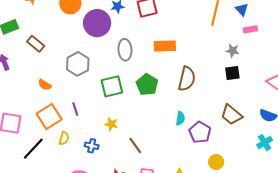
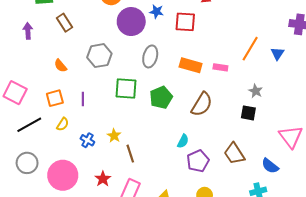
pink rectangle: (250, 29) -> (220, 67), moved
orange square: (49, 116) -> (55, 98), size x0.7
yellow star: (111, 124) -> (114, 136), moved

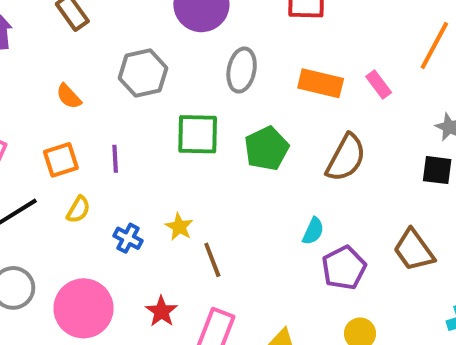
pink rectangle: (220, 67) -> (379, 84), turned 48

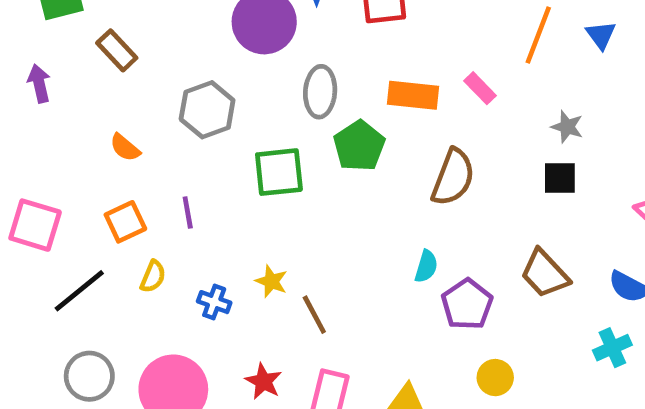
green pentagon: (267, 149) -> (359, 146), moved

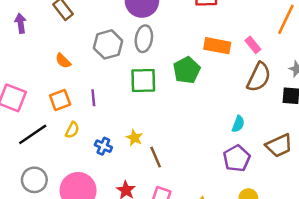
gray ellipse: (320, 92) -> (144, 39), moved
brown semicircle: (453, 177) -> (259, 77), moved
cyan semicircle: (426, 266) -> (238, 124), moved
brown trapezoid: (545, 274) -> (279, 146), turned -76

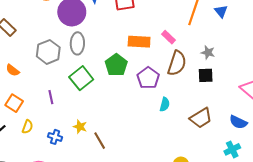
green square: (143, 80) -> (81, 78), turned -30
purple line: (93, 98) -> (51, 97), moved
orange square: (60, 100) -> (14, 103), turned -30
purple pentagon: (237, 158) -> (148, 78), moved

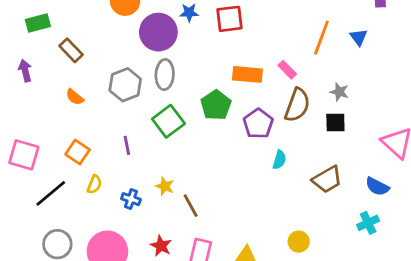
orange semicircle: (13, 70) -> (75, 97), moved

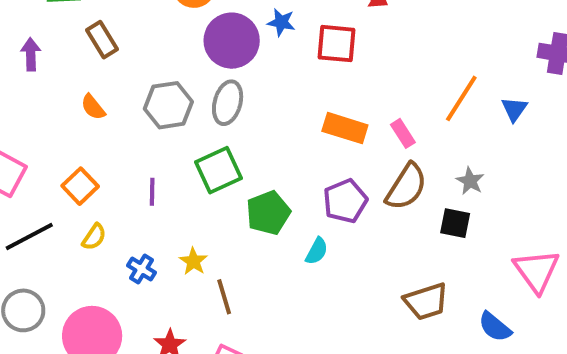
green pentagon: (216, 105) -> (268, 213), moved
cyan semicircle: (279, 160) -> (317, 251), moved

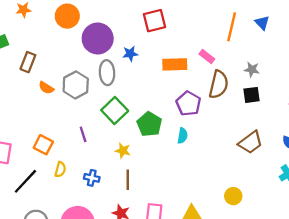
blue star: (281, 22) -> (130, 54), moved
brown rectangle: (102, 40) -> (28, 62), turned 72
orange semicircle: (93, 107) -> (46, 88), moved
yellow star: (193, 261) -> (123, 151), moved
brown line: (224, 297) -> (128, 180), moved, turned 36

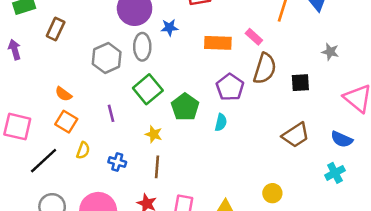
gray star: (252, 70) -> (330, 52), moved
orange semicircle: (46, 88) -> (63, 94), moved

